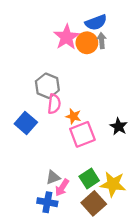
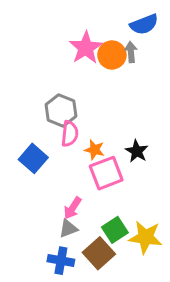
blue semicircle: (96, 22) -> (144, 24), moved
black star: (119, 126) -> (137, 151), moved
pink arrow: (62, 188) -> (73, 208), moved
brown square: (94, 203) -> (99, 253), moved

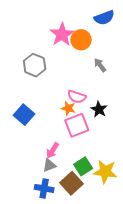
gray arrow: (131, 52) -> (100, 65), moved, turned -32
gray hexagon: (61, 110) -> (35, 65), moved
pink semicircle: (70, 134) -> (77, 97), moved, turned 102

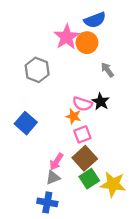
blue semicircle: (104, 18) -> (95, 20), moved
black star: (99, 109) -> (101, 102), moved
pink square: (77, 125) -> (82, 134), size x0.7
brown square: (72, 183) -> (85, 158), moved

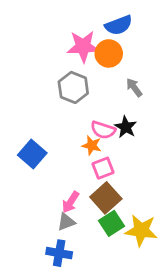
pink star: (67, 37) -> (83, 46), turned 30
gray hexagon: (37, 70) -> (73, 87), moved

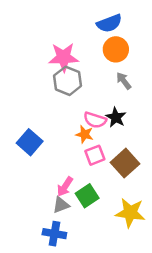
pink star: (83, 46) -> (64, 57), moved
orange circle: (109, 53) -> (116, 49), moved
brown square: (106, 198) -> (125, 163), moved
green square: (112, 223) -> (87, 196), moved

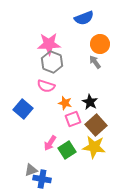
orange circle: (116, 49) -> (100, 44), moved
black star: (116, 117) -> (90, 102), moved
pink semicircle: (95, 120) -> (46, 86), moved
gray triangle: (61, 205) -> (31, 170), moved
yellow star: (130, 213) -> (94, 147), moved

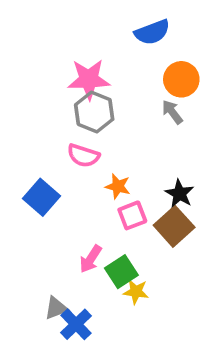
black star: (90, 102) -> (179, 194), moved
yellow star: (94, 147) -> (136, 292), moved, size x0.6
blue cross: (42, 179) -> (76, 324), turned 36

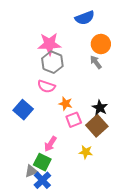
green square: (121, 272) -> (42, 162), moved, turned -30
yellow star: (136, 292) -> (86, 152), moved

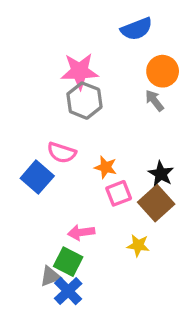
pink semicircle: (46, 86) -> (62, 153), moved
pink arrow: (50, 144) -> (81, 232), turned 49

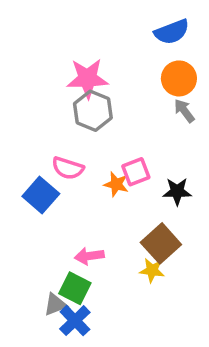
blue semicircle: (137, 29) -> (172, 32), moved
gray arrow: (154, 101) -> (184, 111), moved
black star: (161, 174) -> (177, 191), turned -30
pink square: (119, 193) -> (136, 172), moved
brown square: (156, 203) -> (161, 243), moved

